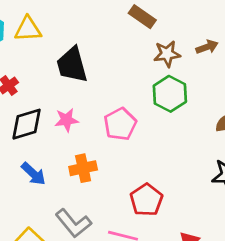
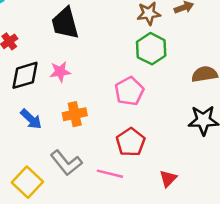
pink pentagon: (120, 124) -> (129, 91), moved

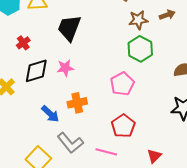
black trapezoid: (65, 23) -> (69, 28), turned 36
blue arrow: (31, 119) -> (50, 114), moved

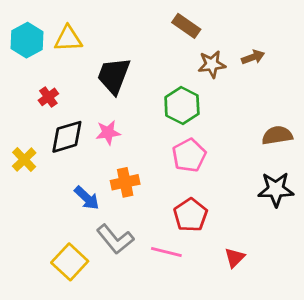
green hexagon: (140, 49) -> (182, 106), moved

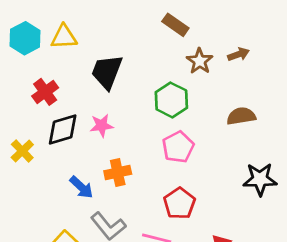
brown star: (212, 64) -> (200, 61), turned -30
red cross: (48, 97) -> (45, 92), size x1.4
brown semicircle: (277, 135) -> (241, 116), moved

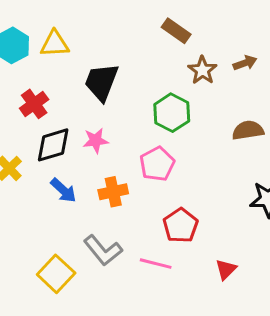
pink pentagon: (178, 147) -> (157, 164), moved
blue arrow: (81, 187) -> (63, 190), moved

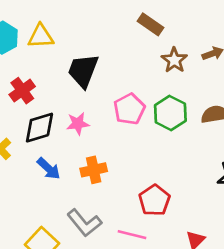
green hexagon: (172, 113) -> (170, 113), moved
pink pentagon: (157, 164) -> (129, 109), moved

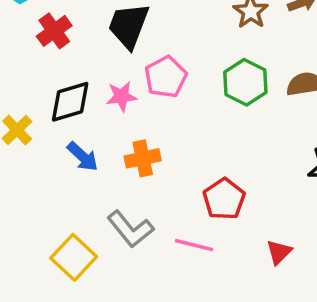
red cross: (22, 91) -> (54, 31), moved
pink pentagon: (129, 109) -> (166, 77), moved

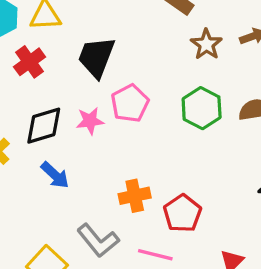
orange cross: (143, 158) -> (135, 196), moved

